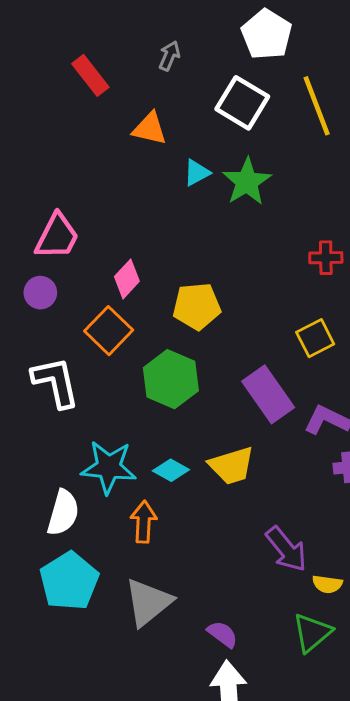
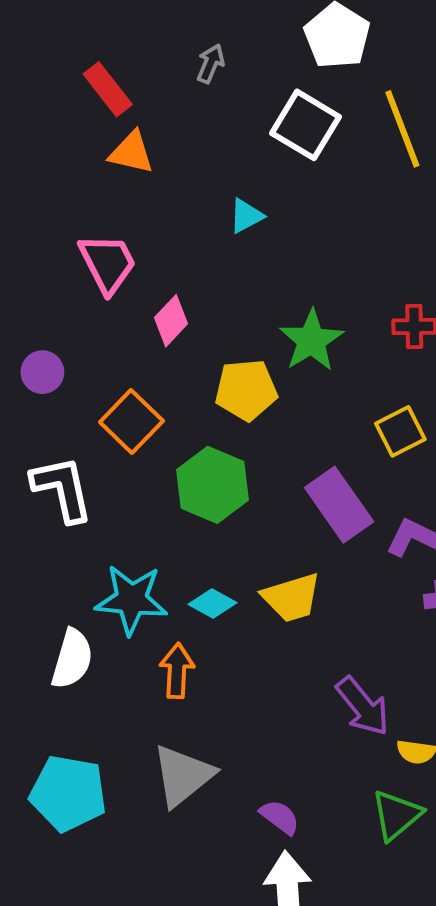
orange triangle: (150, 129) -> (131, 153), moved
green star: (247, 182) -> (311, 340), moved
pink trapezoid: (57, 236) -> (108, 263), moved, turned -54
pink diamond: (127, 279) -> (171, 321), moved
cyan pentagon: (69, 581) -> (68, 793), moved, turned -30

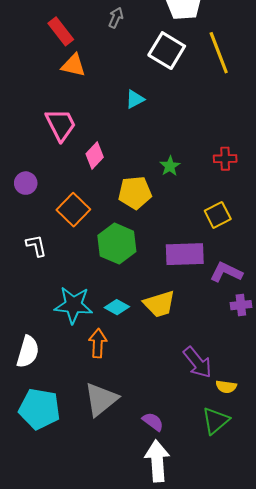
green star: (311, 340) -> (170, 166), size x0.6
white L-shape: (62, 489) -> (36, 246), size x0.6
purple rectangle: (339, 505) -> (185, 254), turned -57
white semicircle: (72, 659) -> (28, 352), moved

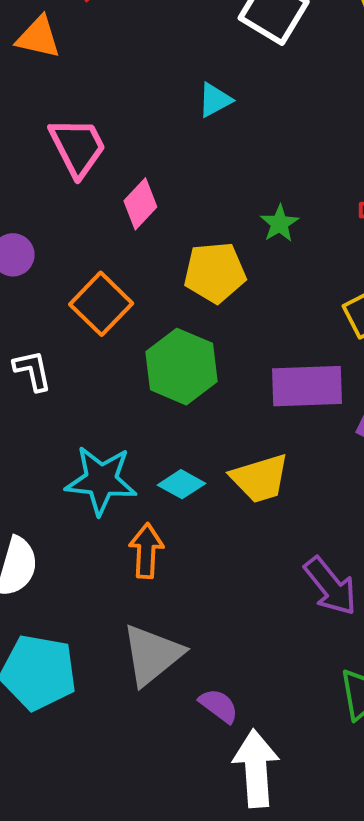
orange triangle: (73, 65) -> (38, 37), moved
purple semicircle: (153, 422) -> (219, 706), moved

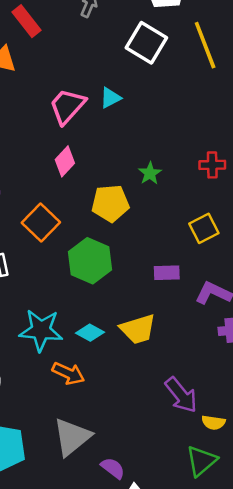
pink trapezoid: (78, 147) -> (67, 106), moved, turned -111
purple rectangle: (307, 386) -> (167, 273), size x0.6
orange arrow: (146, 551) -> (68, 373), turned 112

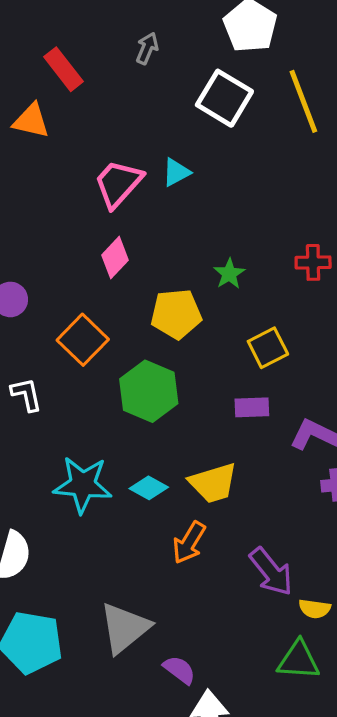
yellow square: (204, 228) -> (268, 348), moved
orange arrow: (68, 373) -> (189, 543), moved, turned 96
green triangle: (201, 461) -> (299, 660), turned 44

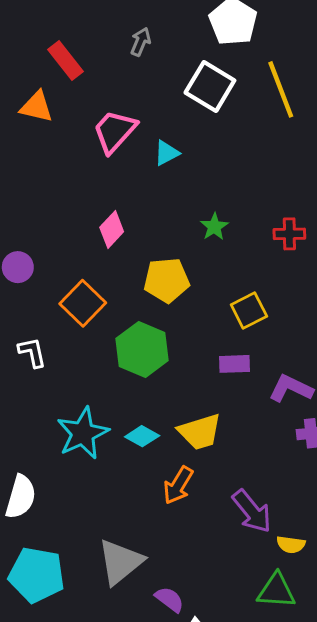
pink trapezoid: (118, 184) -> (115, 131), moved
green star: (229, 274) -> (214, 227), moved
cyan star: (83, 485) -> (83, 433), turned -30

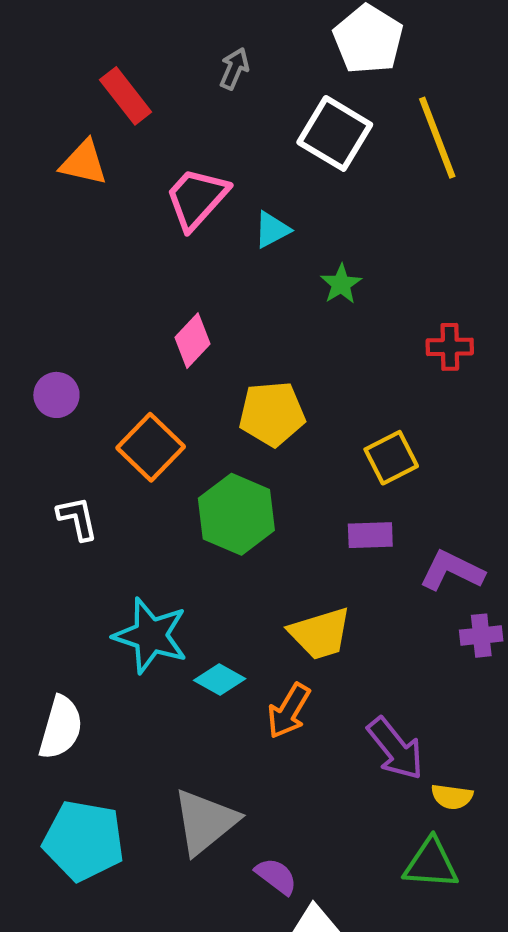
green star: (214, 227) -> (341, 284), moved
cyan star: (83, 433) -> (151, 636), turned -30
cyan diamond: (142, 436) -> (220, 679), moved

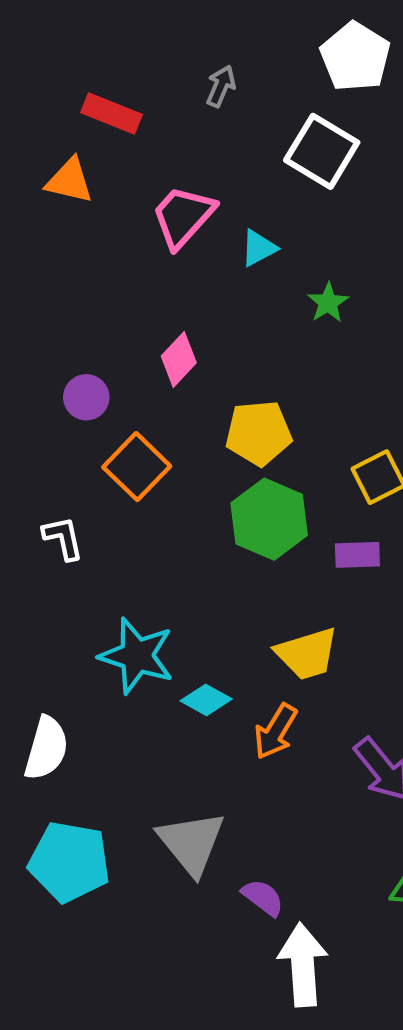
red rectangle: (126, 96) -> (111, 113), turned -30
purple circle: (56, 395) -> (86, 397), moved
green hexagon: (236, 514) -> (269, 519), moved
gray triangle: (205, 822) -> (191, 843), turned -30

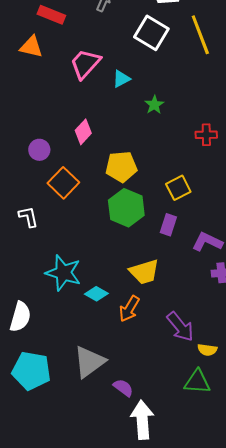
purple rectangle: (357, 555) -> (168, 225), turned -70
gray triangle: (191, 843) -> (89, 362), turned 33

